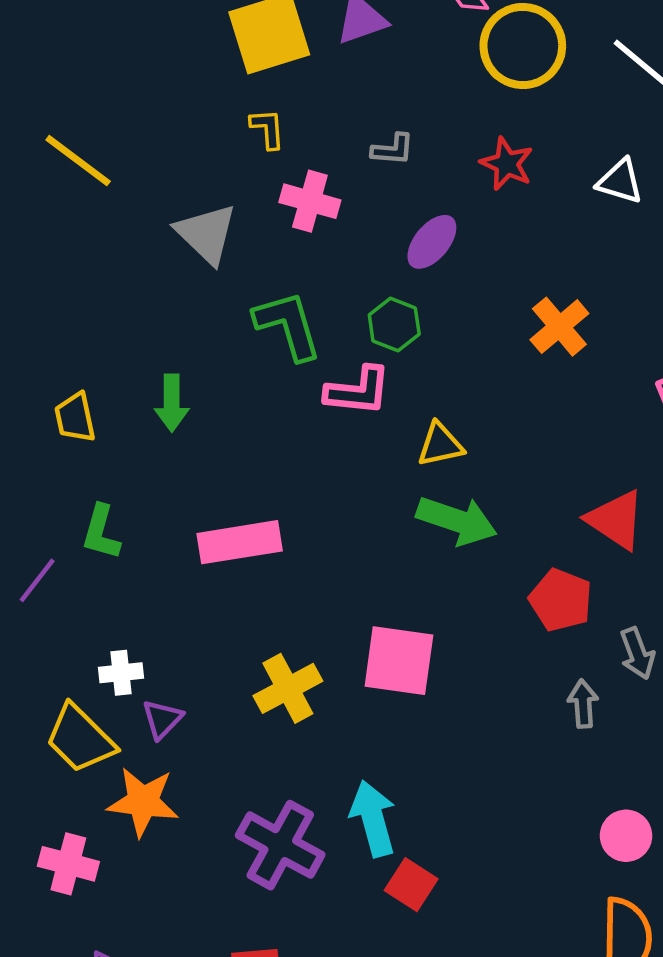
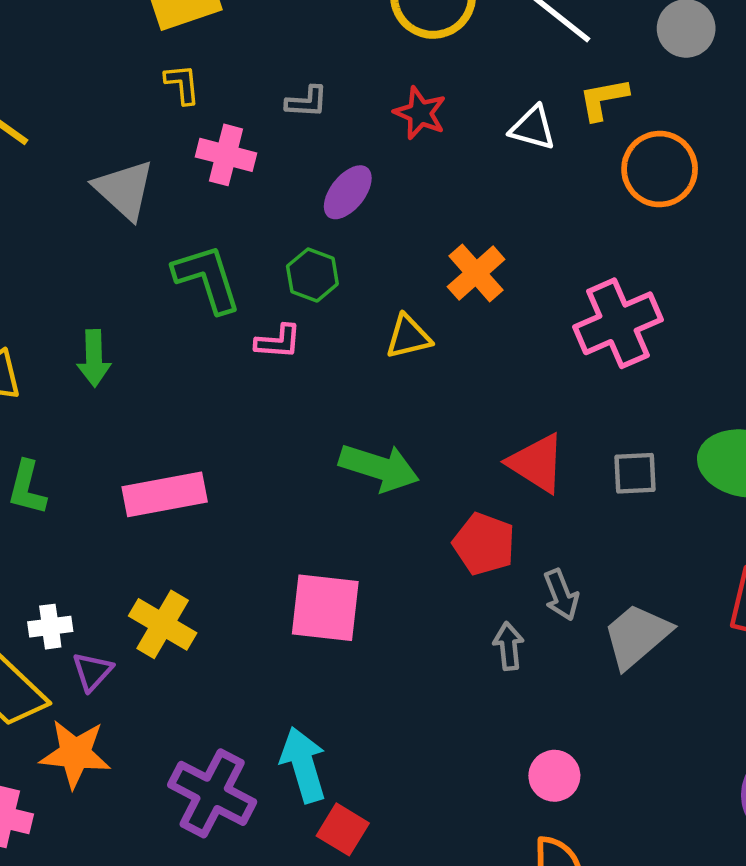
pink L-shape: (358, 391) -> (278, 342), size x0.7
yellow triangle: (440, 445) -> (408, 337), moved
yellow cross: (288, 688) -> (163, 624), moved, turned -30

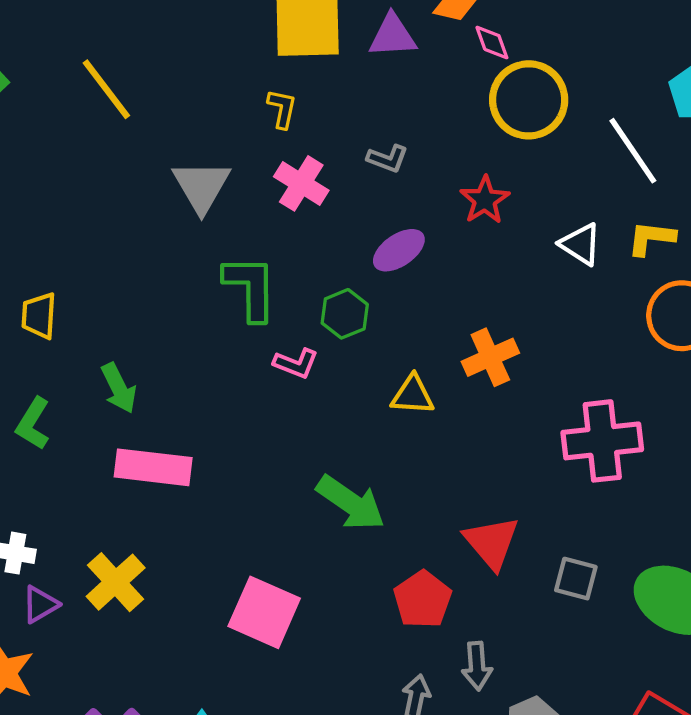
green arrow: (94, 358) -> (119, 388), moved, turned -42

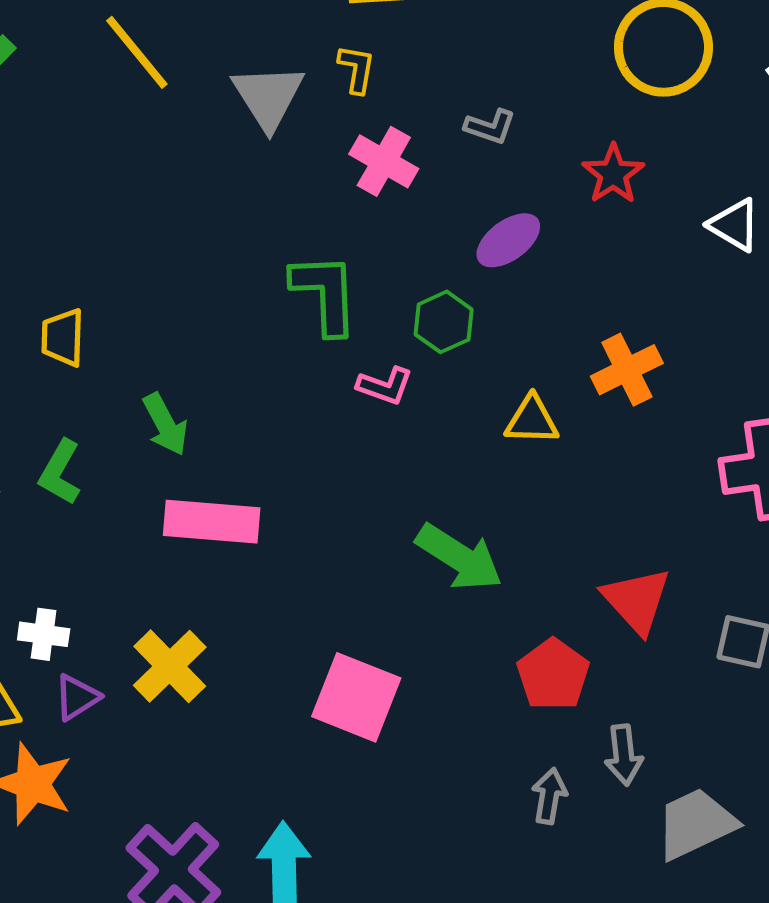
gray triangle: (201, 186) -> (268, 97), moved

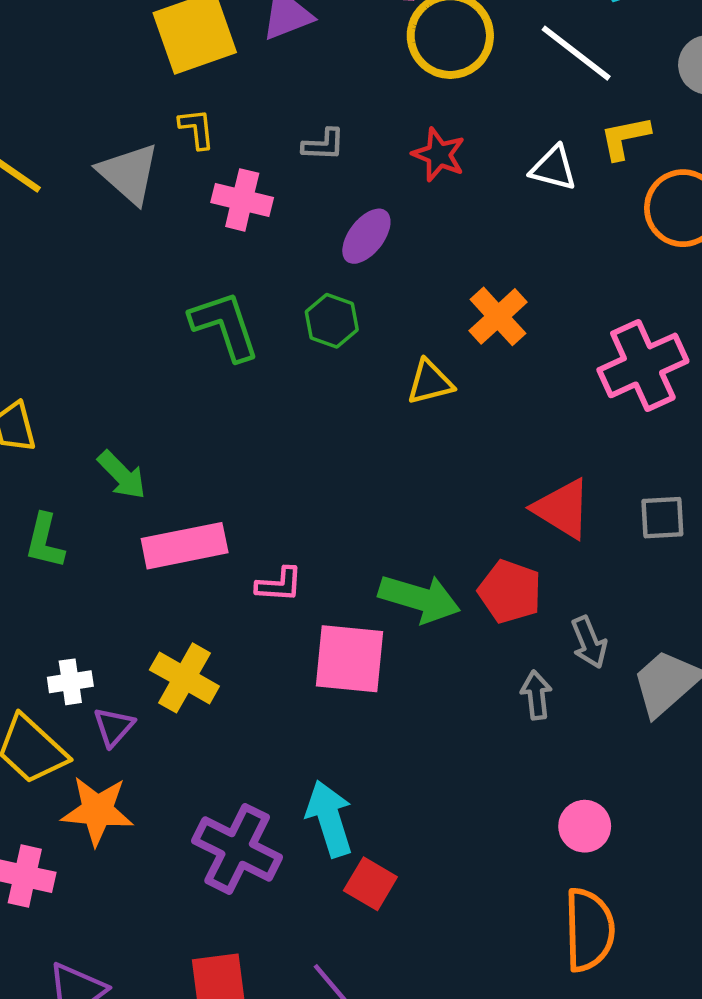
pink L-shape: (385, 386) -> (279, 585), moved
green arrow: (459, 557) -> (419, 598), moved

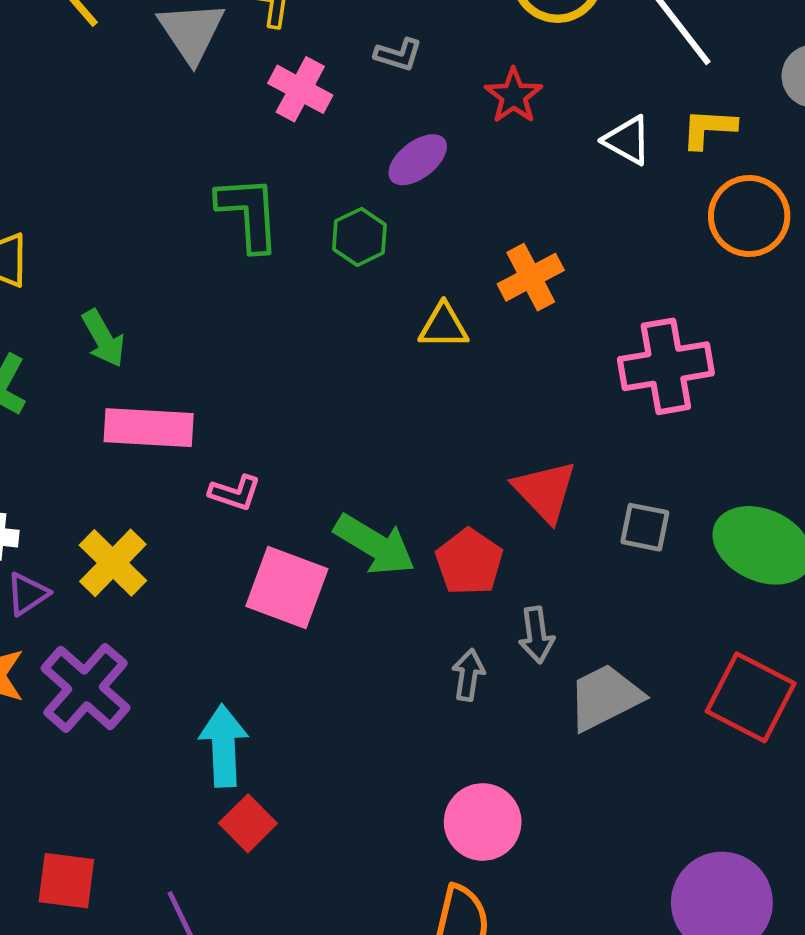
pink circle: (585, 826) -> (483, 822), size x1.4
purple cross: (237, 849) -> (86, 688), moved

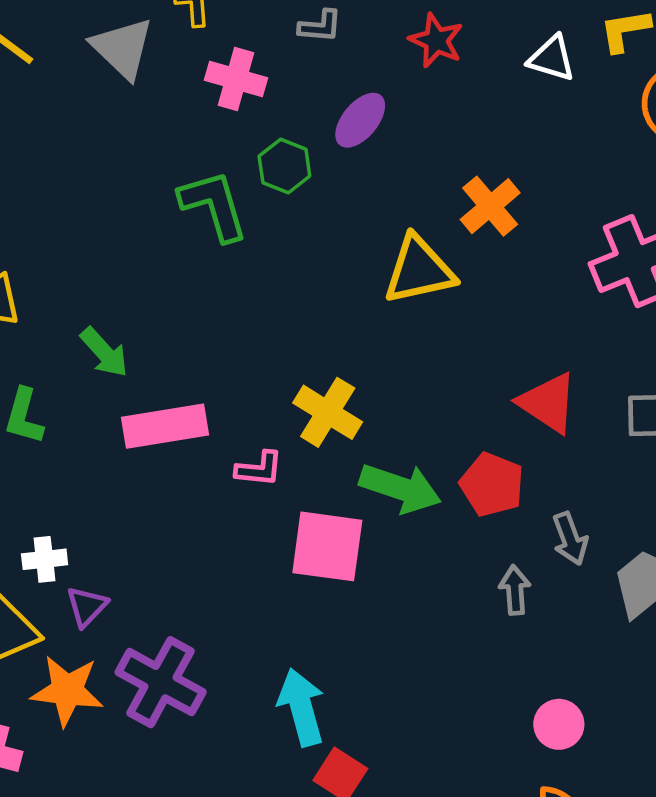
green hexagon: (359, 237) -> (284, 166), moved
yellow triangle: (444, 326) -> (419, 270), size x1.5
yellow cross: (113, 563) -> (328, 412), moved
pink circle: (483, 822) -> (559, 724), size x0.7

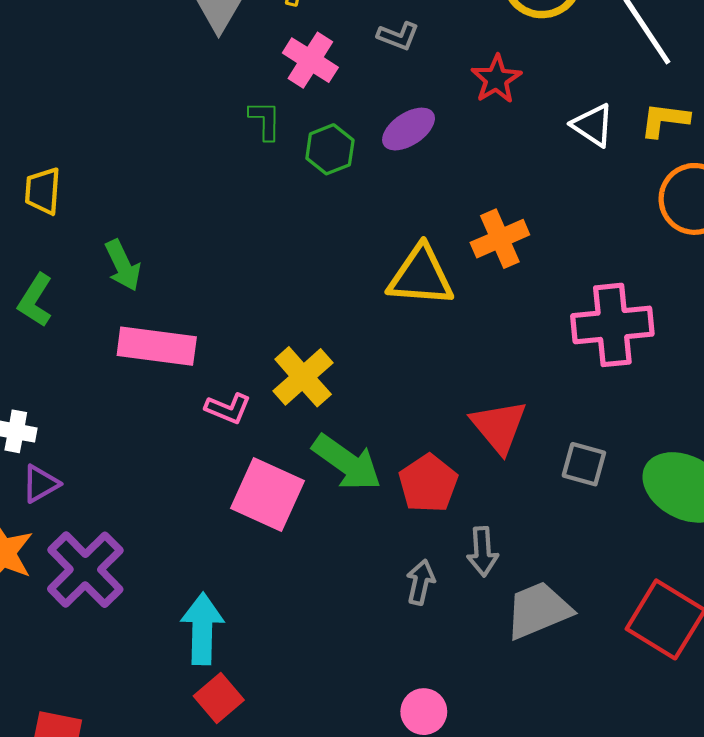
green L-shape: (214, 205) -> (265, 120), moved, size x0.6

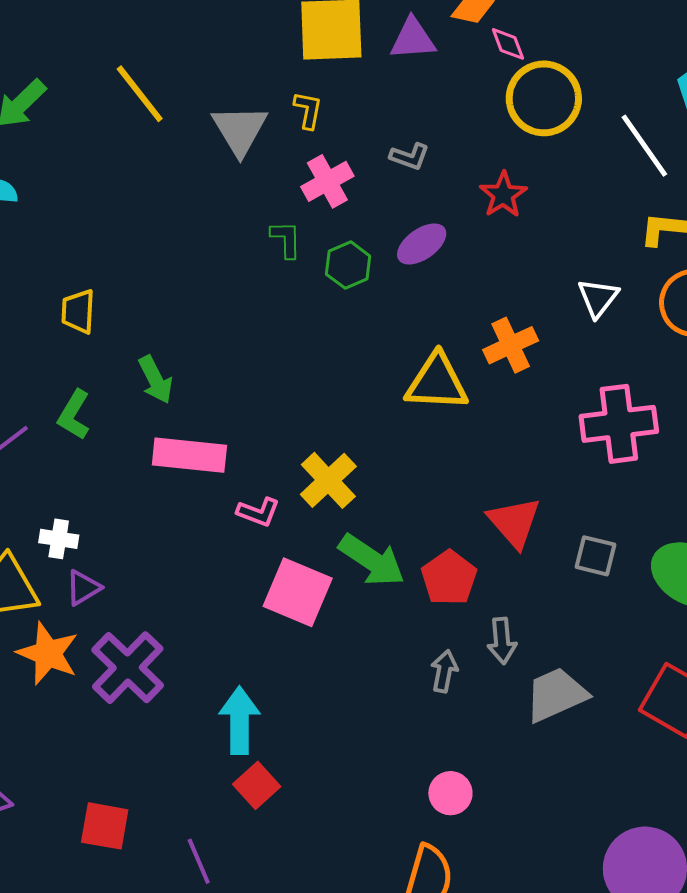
pink cross: (310, 60) -> (327, 181), turned 30
white triangle: (593, 125) -> (598, 298), moved, turned 36

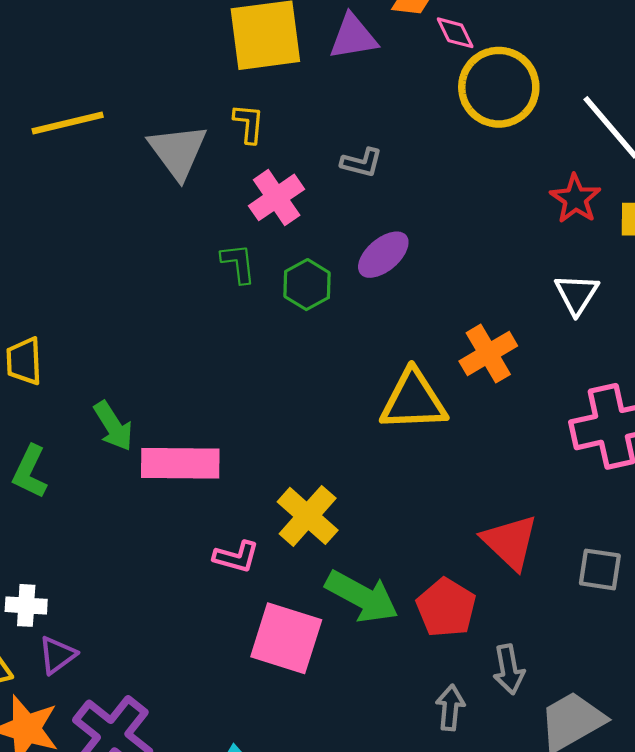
yellow line: (140, 94) -> (68, 123), turned -60
red star: (503, 195) -> (575, 199), moved
pink rectangle: (189, 455) -> (180, 463), moved

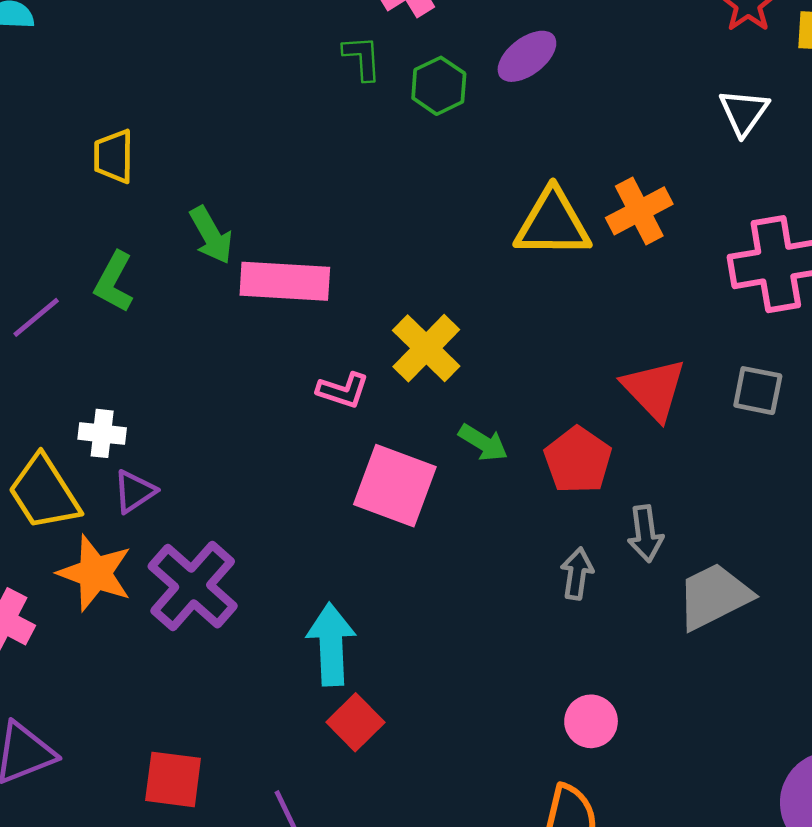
orange cross: (488, 354) -> (639, 211), moved
gray square: (600, 569) -> (758, 391), moved
green arrow: (362, 597) -> (483, 443), size x0.6

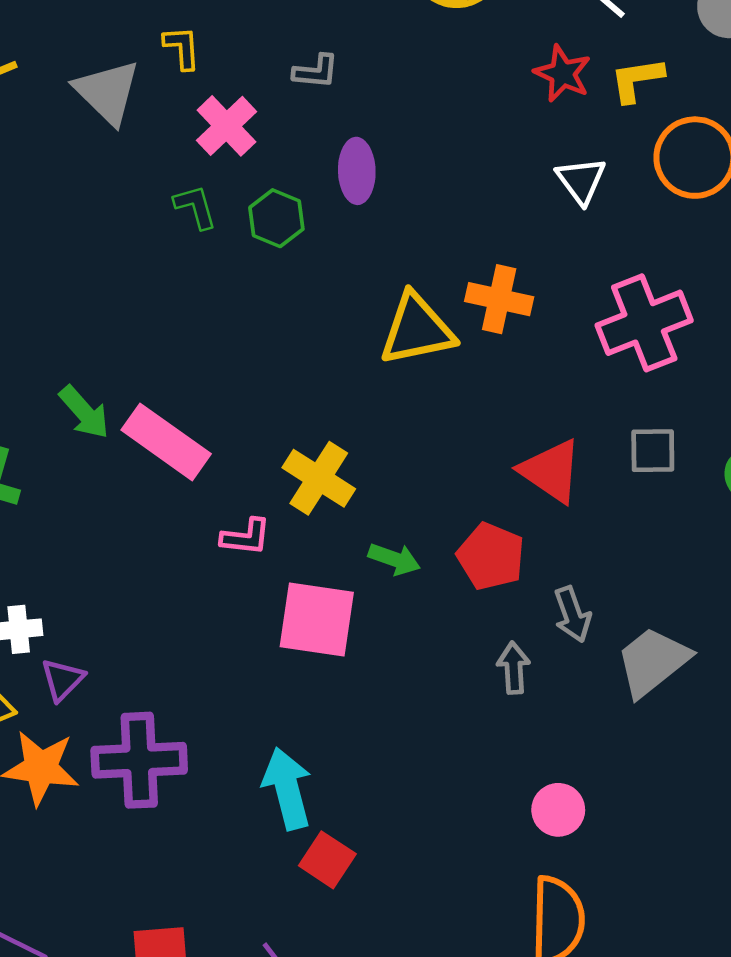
purple ellipse: (527, 56) -> (357, 171), turned -42
orange cross: (639, 211) -> (499, 299), turned -38
pink rectangle: (285, 281) -> (166, 442), turned 44
purple cross: (193, 586) -> (139, 760), turned -32

